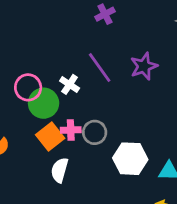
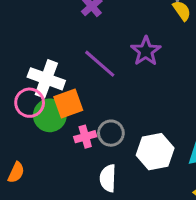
white cross: (70, 84) -> (46, 79), moved, size x1.6
orange square: (50, 136) -> (68, 104), moved, turned 32
white semicircle: (60, 170) -> (108, 178), moved

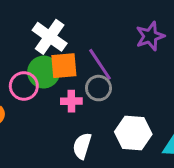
purple line: (100, 64) -> (100, 64), moved
pink circle: (30, 103) -> (24, 86), moved
gray circle: (111, 133) -> (99, 88), moved

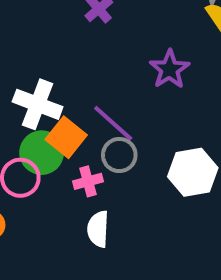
orange square: (64, 66) -> (66, 137), turned -32
white hexagon: (133, 133) -> (193, 172), moved
white semicircle: (82, 146) -> (98, 229), moved

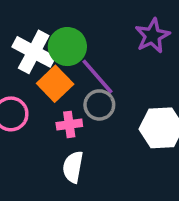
green circle: (42, 153) -> (67, 47), moved

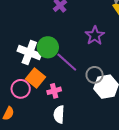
orange square: (55, 84) -> (35, 78), moved
gray circle: (99, 105) -> (95, 75), moved

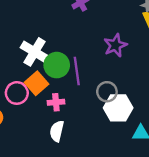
green circle: (48, 47) -> (57, 65), moved
purple line: (67, 62) -> (77, 71), turned 30

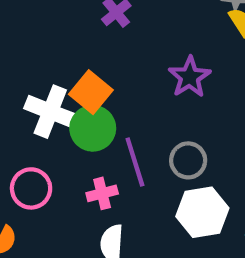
purple line: (77, 71) -> (135, 162), moved
orange square: (37, 83) -> (91, 92), moved
white hexagon: (118, 108) -> (202, 212), moved

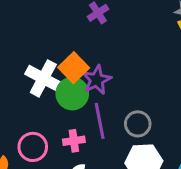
purple star: (190, 77) -> (97, 80), moved
pink circle: (31, 188) -> (33, 147), moved

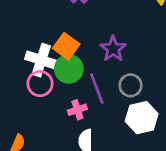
purple star: (97, 80) -> (113, 49), moved
pink circle: (33, 147) -> (40, 84), moved

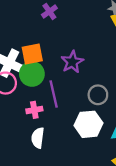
orange square: (66, 46) -> (32, 54), turned 35
gray circle: (131, 85) -> (98, 95), moved

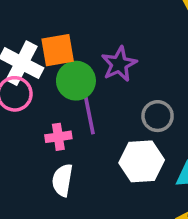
green circle: (32, 74) -> (76, 81), moved

